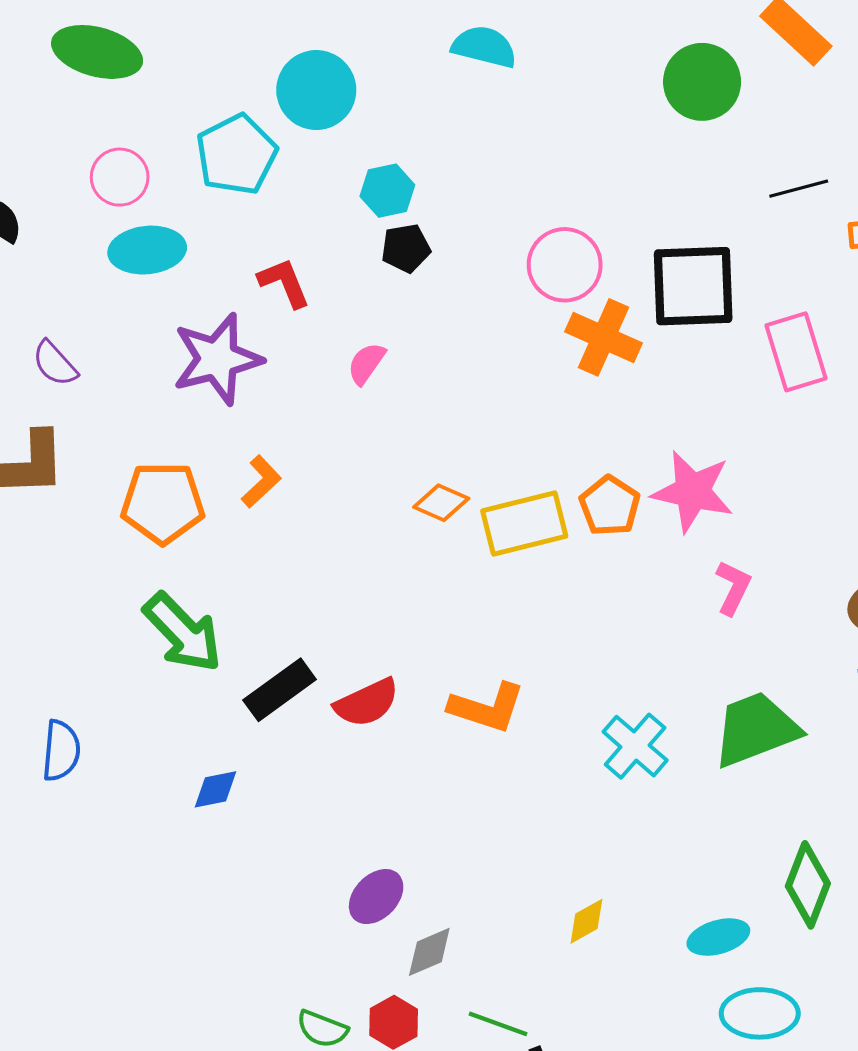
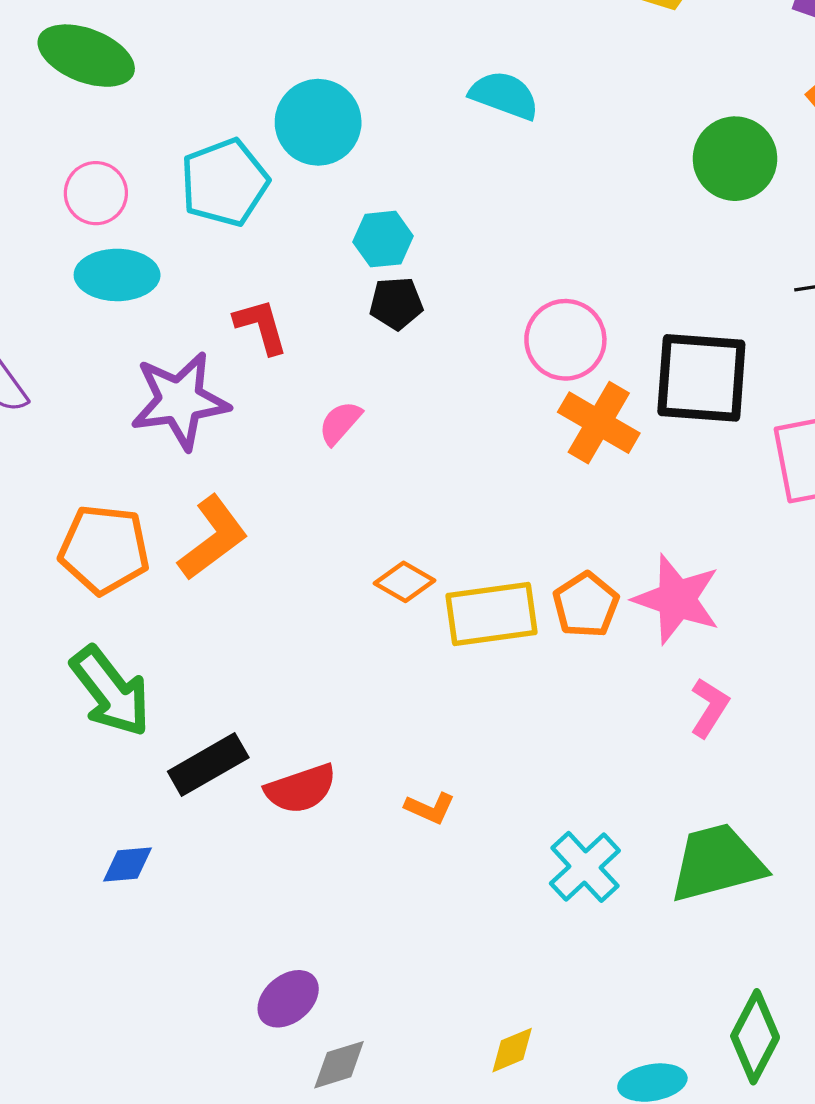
orange L-shape: (261, 482) -> (213, 538), size x1.5
orange L-shape: (487, 708) -> (430, 808), size x0.6

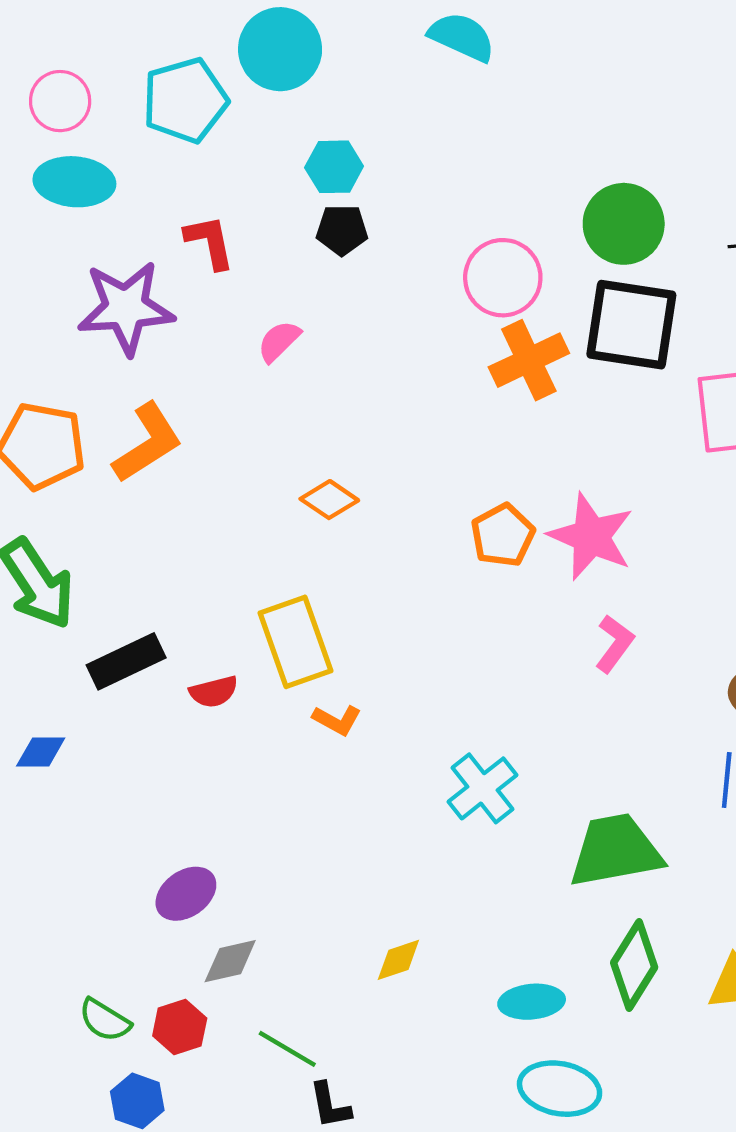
green circle: (735, 159) -> (624, 224), moved
orange cross: (599, 423) -> (529, 360), turned 30
yellow rectangle: (492, 614) -> (296, 642), moved, turned 74
red semicircle: (301, 789) -> (214, 692), size x0.7
green trapezoid: (717, 863) -> (615, 851), moved

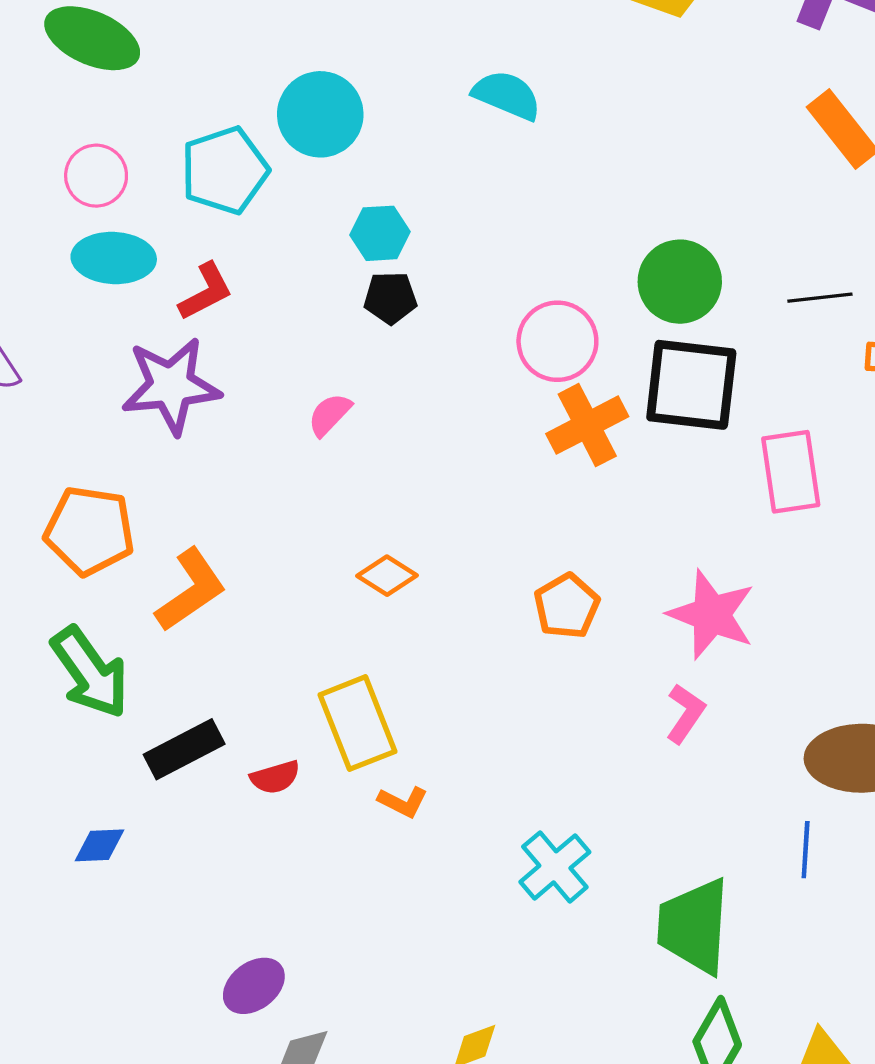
red L-shape: (210, 242) -> (206, 292), moved, turned 76
orange L-shape: (147, 443) -> (191, 590), moved
pink star: (591, 537) -> (711, 615), moved
green trapezoid: (615, 851) -> (694, 926), turned -74

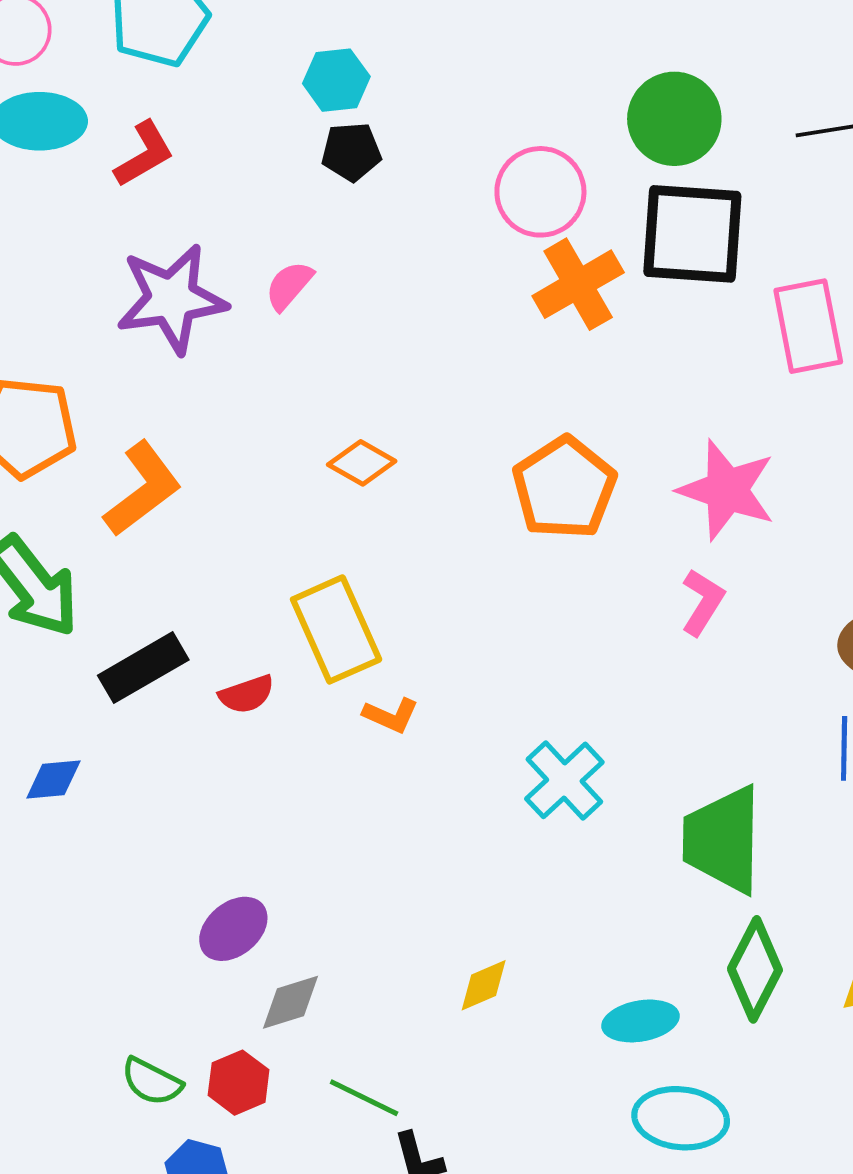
purple star: (171, 386) -> (172, 299), moved
orange pentagon: (567, 606) -> (564, 488), size x1.4

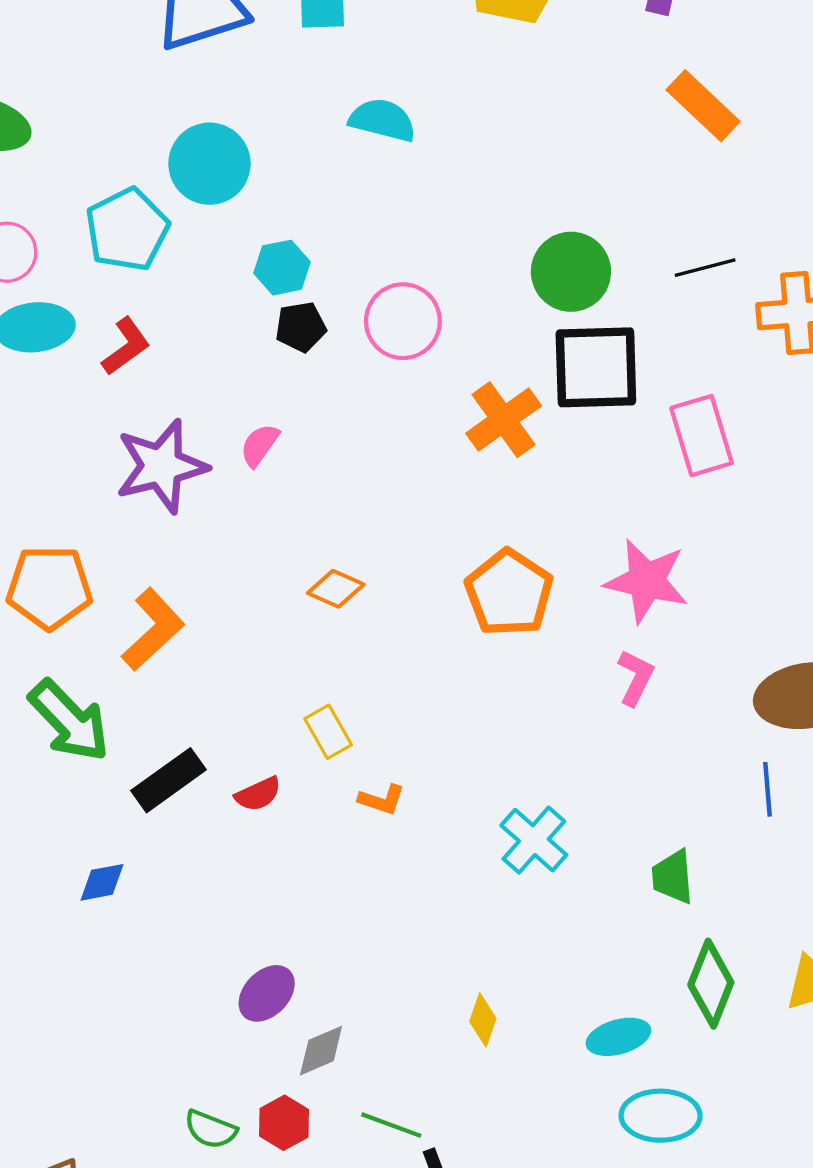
pink circle: (540, 192) -> (403, 321), moved
yellow rectangle: (336, 629) -> (328, 732), size x0.6
green trapezoid: (723, 840) -> (673, 877), size x0.6
yellow diamond: (484, 985) -> (483, 1020), turned -42

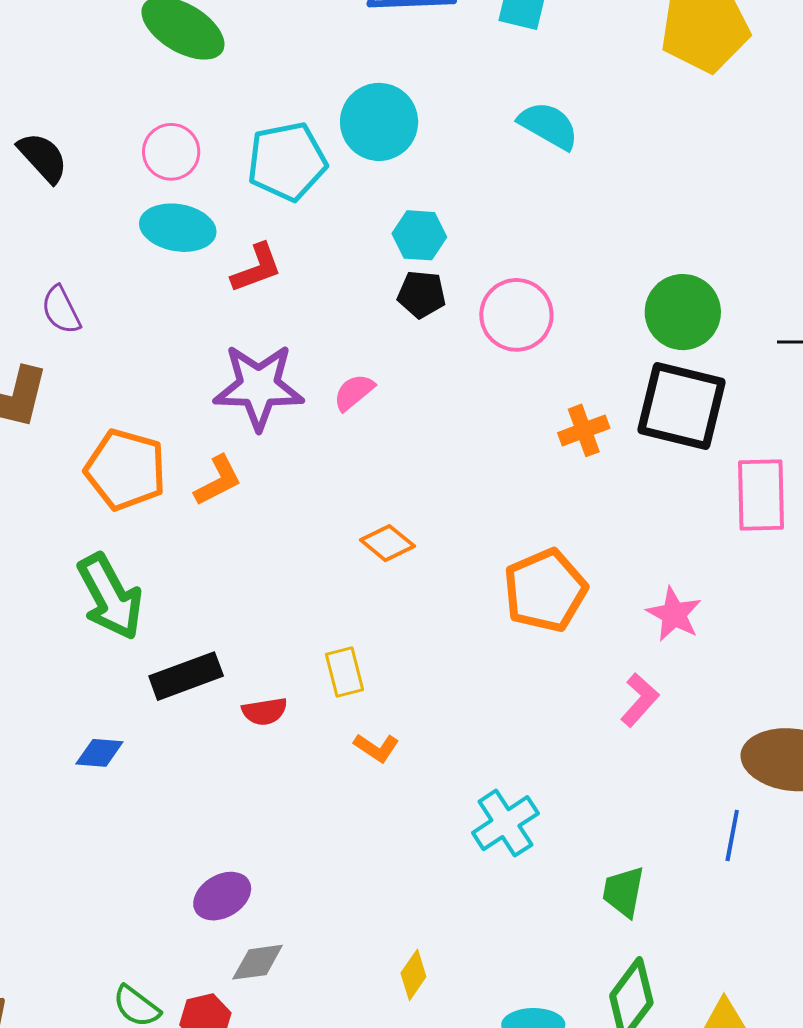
orange cross: (504, 420) -> (584, 430), size x0.7
pink star: (647, 581) -> (674, 614), size x0.7
orange L-shape: (153, 629) -> (218, 481), moved, size x0.7

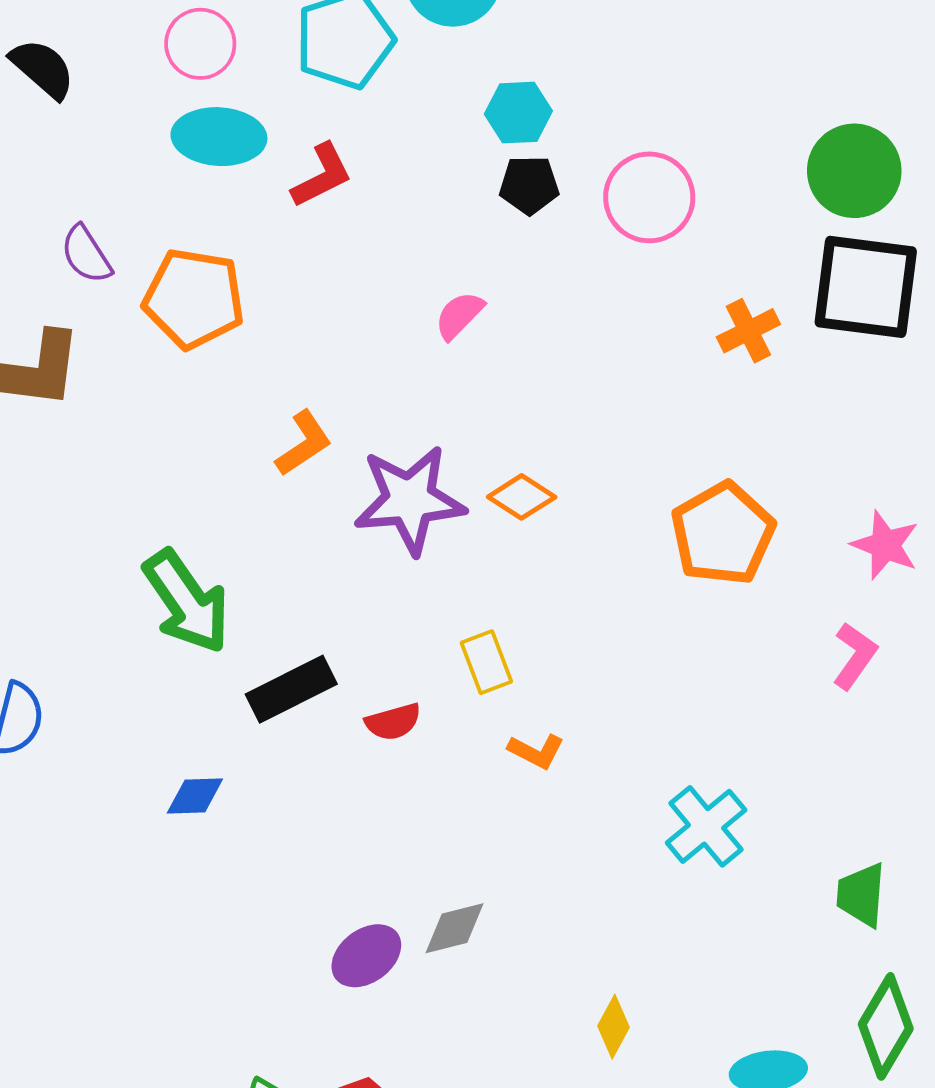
purple star: (259, 387) -> (410, 500), moved
orange pentagon: (126, 470) -> (194, 298), moved
gray diamond: (258, 962) -> (455, 928), moved

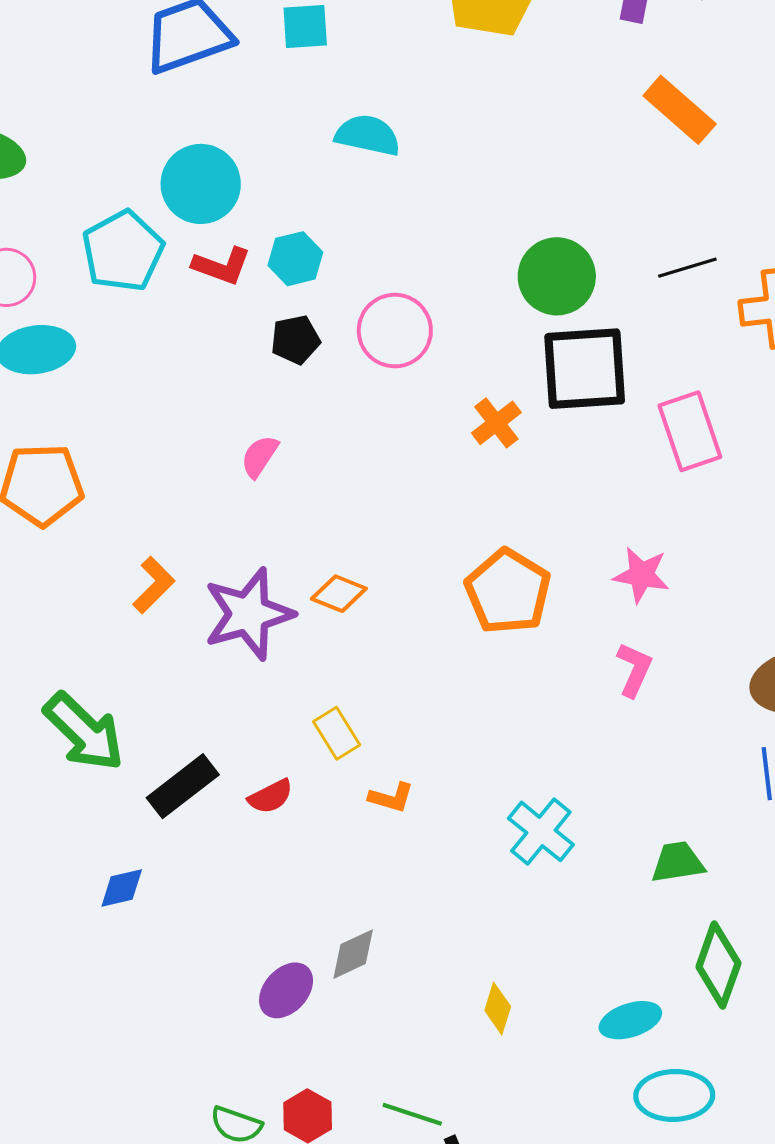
cyan hexagon: (518, 113) -> (295, 259), moved
red L-shape: (322, 176) -> (222, 266), moved, turned 58
green trapezoid: (861, 895) -> (678, 862), turned 88

